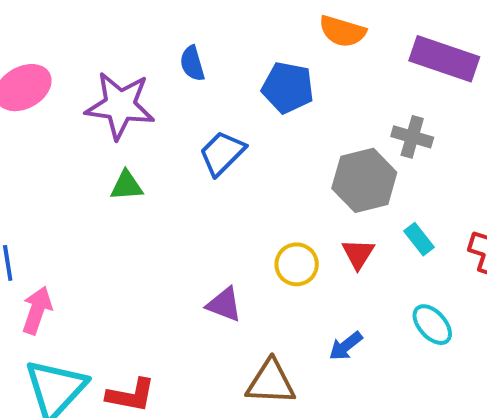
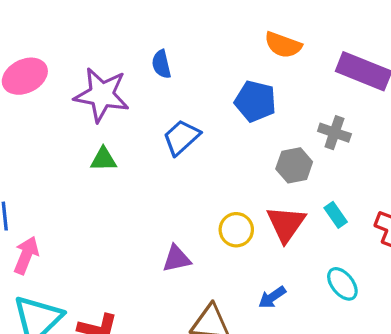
blue pentagon: (288, 88) -> (255, 101), moved
gray hexagon: (364, 180) -> (294, 165), size x0.7
red triangle: (358, 254) -> (286, 224), size x1.5
purple triangle: (224, 304) -> (176, 259), turned -36

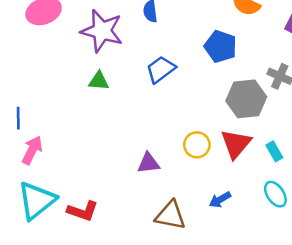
gray hexagon: (294, 165) -> (246, 99), size x1.4
cyan rectangle: (336, 215) -> (274, 151), moved

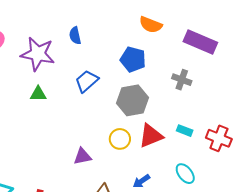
gray hexagon: (246, 99) -> (132, 100), moved
red triangle: (236, 144) -> (151, 136), turned 32
cyan rectangle: (274, 151) -> (185, 131), moved, turned -35

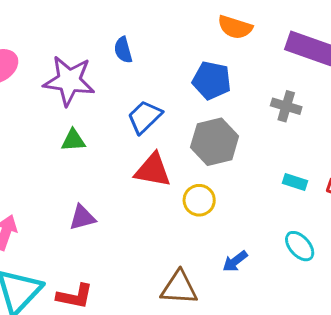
red triangle: (151, 136) -> (153, 170), moved, turned 36
purple triangle: (83, 156) -> (82, 217), moved

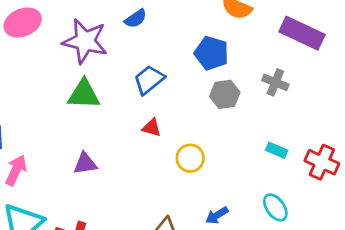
blue semicircle: (123, 50) -> (136, 19), turned -115
green triangle: (73, 140) -> (84, 94), size x1.5
gray hexagon: (215, 142) -> (225, 94), moved, size x0.7
red triangle: (153, 170) -> (152, 128), size x0.6

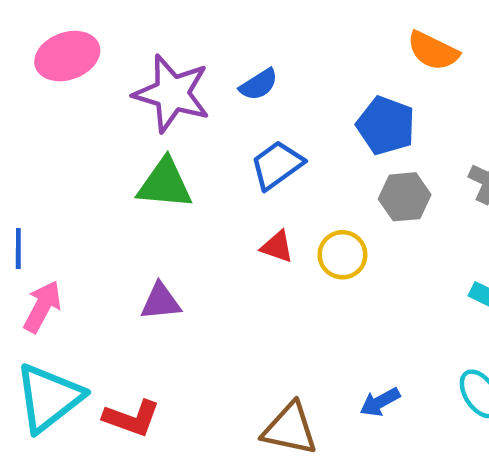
blue semicircle: (136, 19) -> (259, 85), moved
yellow circle: (190, 158) -> (342, 255), moved

